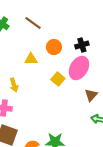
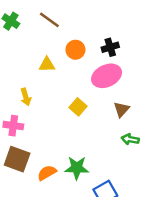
pink ellipse: (79, 68) -> (107, 76), turned 35
yellow square: (58, 79) -> (78, 107), moved

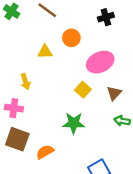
black cross: (110, 47) -> (106, 17), moved
yellow square: (78, 107) -> (83, 90), moved
green star: (77, 168) -> (74, 123), moved

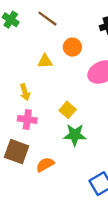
yellow square: (83, 90) -> (68, 110), moved
pink cross: (14, 108) -> (27, 119), moved

